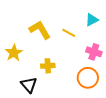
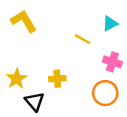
yellow L-shape: (40, 30) -> (24, 21), moved
yellow star: (14, 53) -> (17, 79), moved

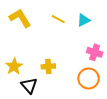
cyan triangle: (110, 24) -> (83, 20), moved
yellow line: (82, 39) -> (58, 19), moved

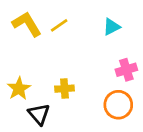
yellow line: (58, 19) -> (59, 25), moved, turned -64
pink cross: (95, 52) -> (126, 70), turned -35

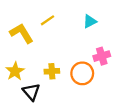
yellow L-shape: (27, 24) -> (22, 33), moved
orange circle: (118, 105) -> (82, 73), moved

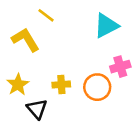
yellow line: (48, 20) -> (46, 15), moved, turned 72
cyan triangle: (90, 21) -> (106, 26), size x1.5

